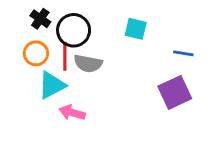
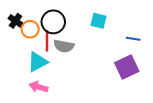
black cross: (40, 19) -> (15, 21), moved
orange circle: (36, 53) -> (30, 29), moved
pink arrow: (72, 113) -> (39, 87), moved

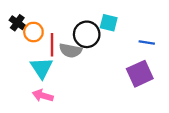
black circle: (53, 22) -> (87, 34), moved
cyan triangle: (37, 62) -> (42, 68), turned -35

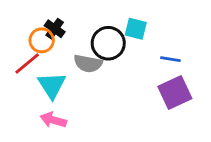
black cross: (17, 23) -> (55, 29), moved
blue line: (147, 42) -> (170, 59), moved
red line: (52, 45) -> (27, 63), moved, turned 50

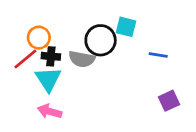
black cross: (55, 29) -> (51, 56), moved, turned -30
purple square: (175, 92) -> (169, 101), moved, size x0.7

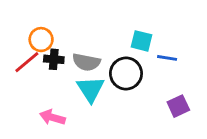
cyan square: (126, 27) -> (142, 41), moved
black circle: (101, 40) -> (126, 73), moved
cyan triangle: (48, 79) -> (91, 89), moved

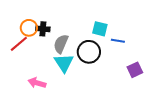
black cross: (54, 59) -> (43, 29), moved
gray semicircle: (86, 62) -> (61, 44), turned 102
purple square: (178, 106) -> (135, 70), moved

